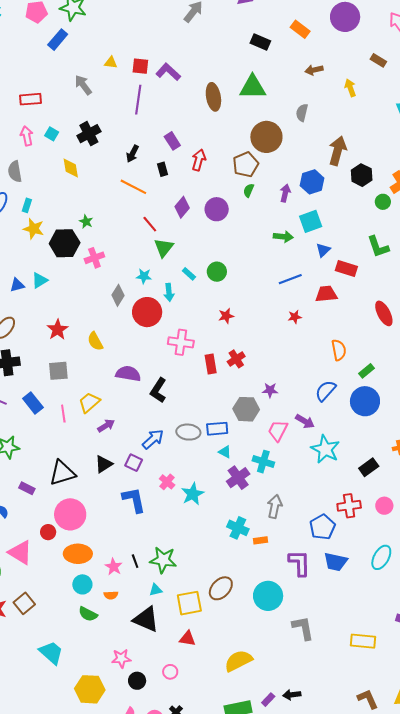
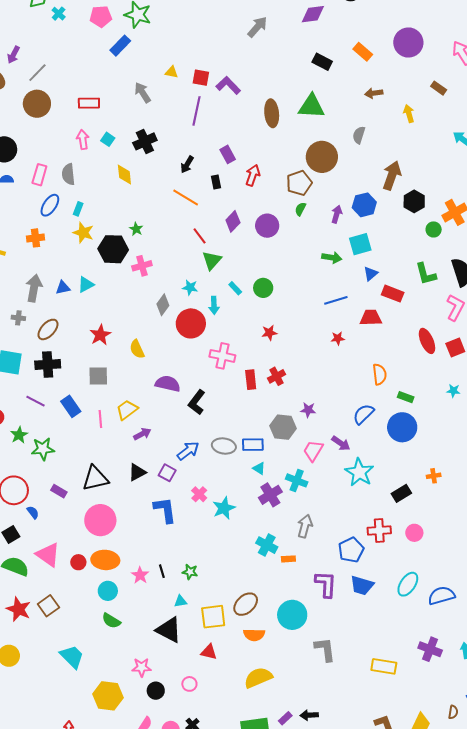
green rectangle: (366, 371) -> (406, 397), turned 56
red circle: (48, 532) -> (78, 562), moved
green star: (163, 560) -> (190, 572), size x0.6
orange semicircle: (111, 595) -> (254, 635), moved, size x1.5

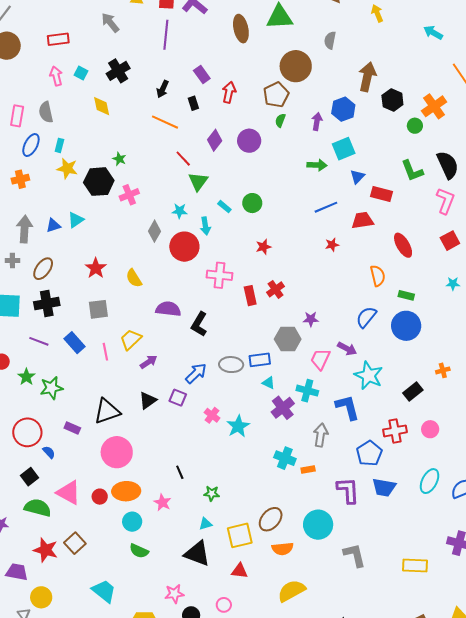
red ellipse: (427, 341) -> (403, 245), moved
blue L-shape: (165, 510) -> (348, 407), moved
black line: (162, 571) -> (180, 472), moved

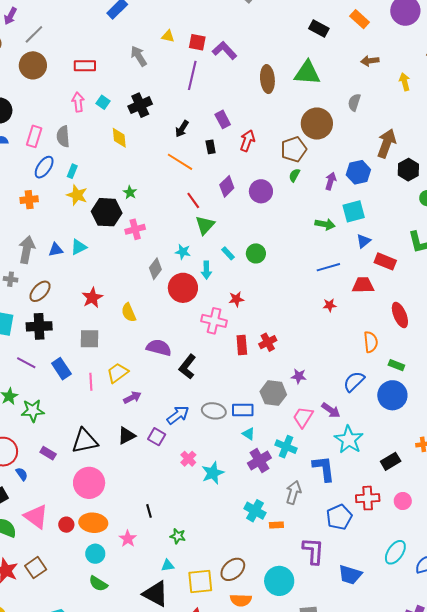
red star: (263, 247) -> (236, 299), moved
blue trapezoid: (384, 487) -> (350, 575), moved

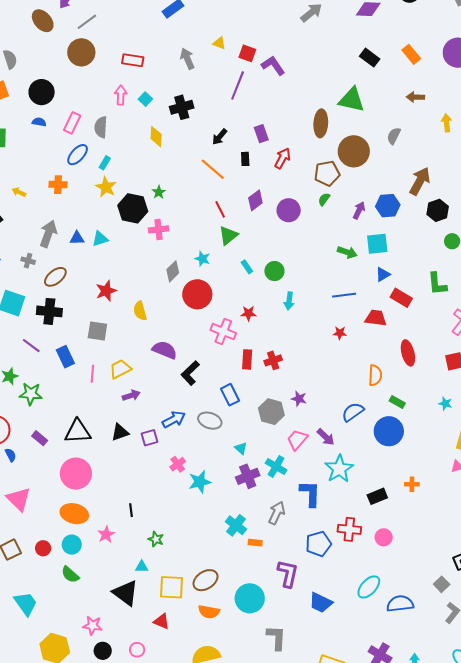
brown ellipse: (267, 79) -> (321, 123), moved
cyan arrow: (206, 270) -> (289, 301), moved
blue rectangle: (243, 410) -> (230, 395), moved, turned 55
purple square: (157, 437) -> (149, 438), turned 36
red circle: (66, 525) -> (43, 548), moved

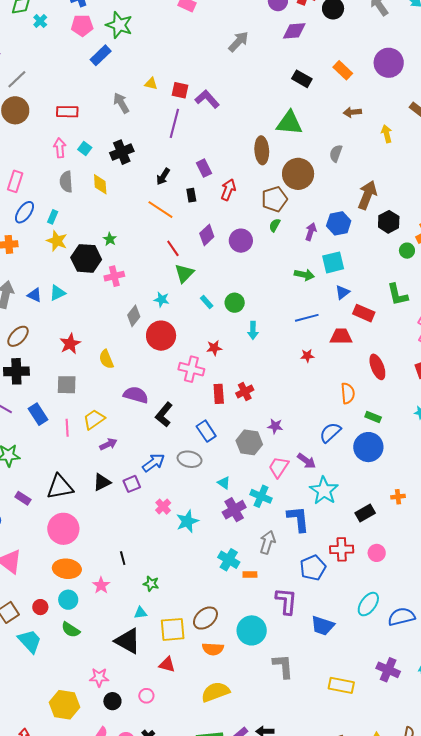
gray semicircle: (101, 127) -> (66, 182), moved
blue triangle: (77, 238) -> (35, 295), turned 35
cyan trapezoid: (26, 604) -> (30, 641), moved

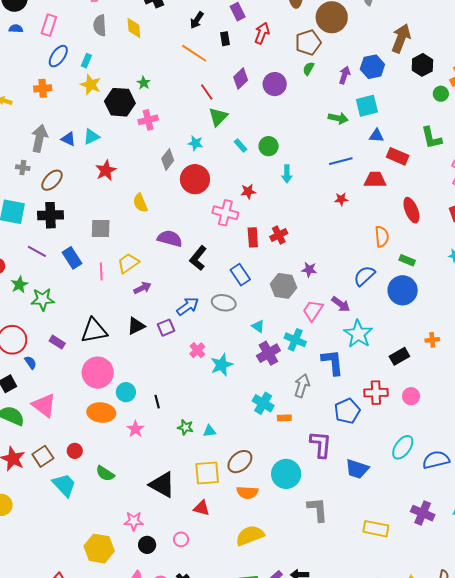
blue triangle: (342, 292) -> (376, 136), turned 42
red star: (70, 344) -> (106, 170), moved
cyan circle: (68, 600) -> (126, 392), moved
cyan triangle: (140, 613) -> (209, 431), moved

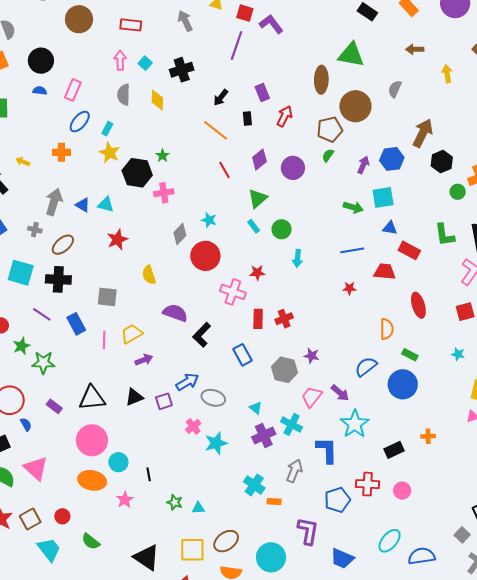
green triangle: (218, 117) -> (258, 198), moved
cyan triangle: (91, 137) -> (106, 205), turned 36
gray ellipse: (224, 303) -> (213, 398), moved

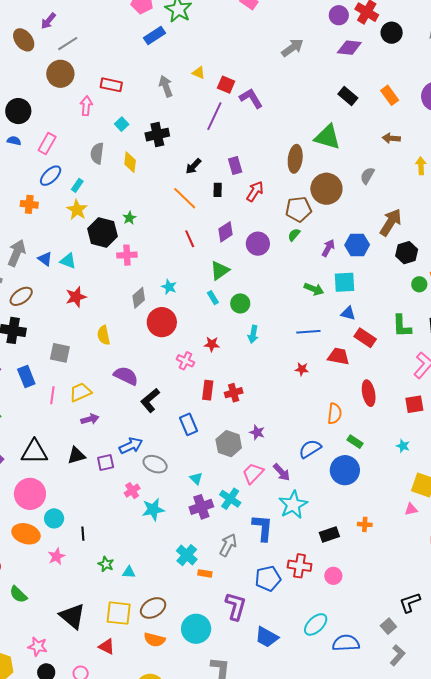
pink arrow: (120, 60) -> (86, 106), moved
pink cross: (233, 292) -> (185, 361), size x0.7

